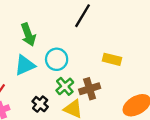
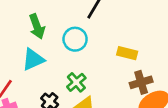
cyan circle: (57, 59) -> (75, 39), moved
brown cross: (90, 89) -> (141, 82), moved

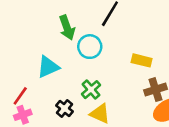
green arrow: (37, 26) -> (67, 28), moved

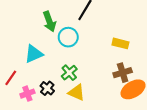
yellow rectangle: (142, 60) -> (120, 43), moved
pink cross: (23, 115) -> (27, 94), moved

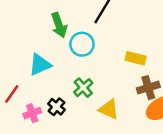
yellow rectangle: (120, 43) -> (136, 58), moved
yellow triangle: (77, 93) -> (109, 109), moved

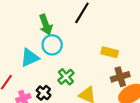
cyan circle: (82, 44) -> (52, 45), moved

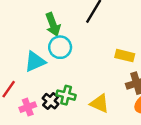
green cross: (66, 77) -> (66, 95), moved, turned -35

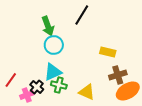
cyan triangle: (35, 62) -> (53, 72), moved
black cross: (50, 101) -> (37, 87), moved

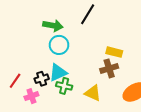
green arrow: (48, 26) -> (53, 26), turned -60
brown cross: (118, 75) -> (109, 68), moved
black cross: (37, 87) -> (42, 79), moved, turned 32

